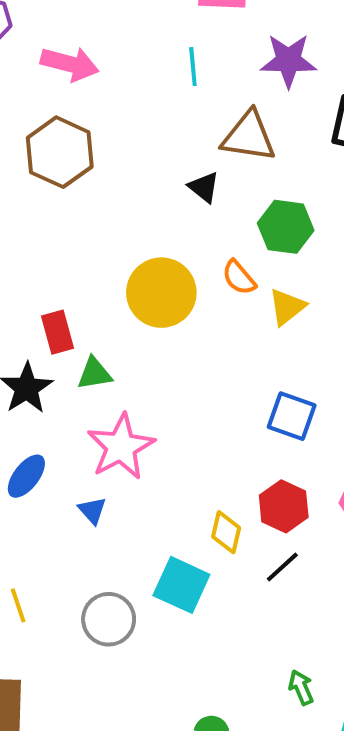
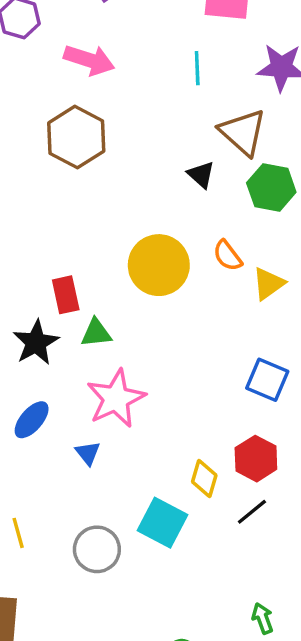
brown triangle: (249, 136) -> (243, 132), turned 30
green hexagon: (286, 227) -> (271, 188), moved

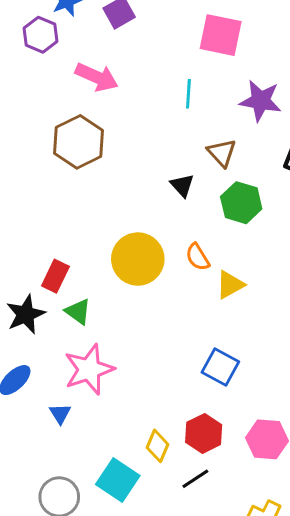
brown triangle: (243, 132) -> (222, 153), size x0.7
red rectangle: (66, 295) -> (55, 276), turned 32
green triangle: (96, 333) -> (78, 312), turned 36

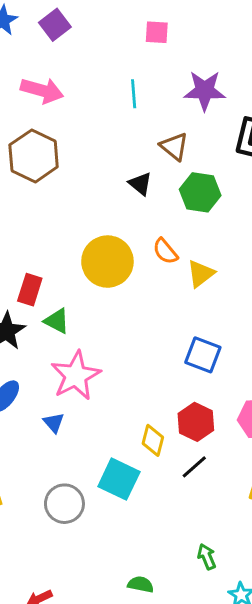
pink square: (221, 35) -> (157, 32), size x0.6

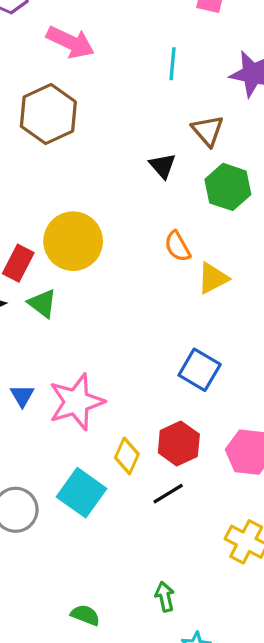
yellow circle: (107, 262) -> (73, 241), moved
pink star: (76, 376) -> (76, 402), moved
blue triangle: (54, 423) -> (22, 396), moved

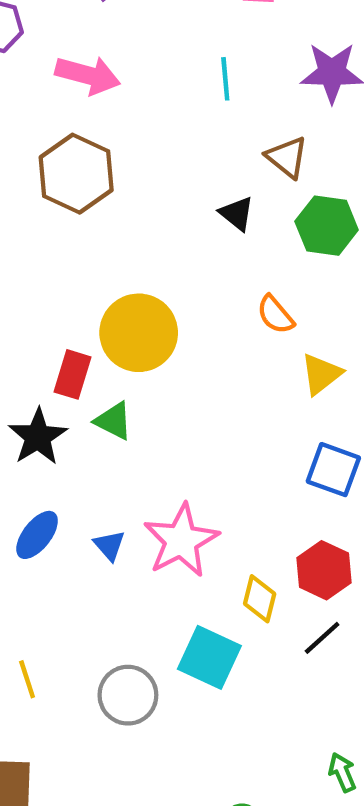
yellow triangle: (213, 278) -> (321, 374), moved

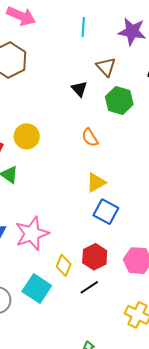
yellow circle: (139, 333) -> (27, 136), size x0.7
yellow triangle: (321, 374) -> (96, 182), moved

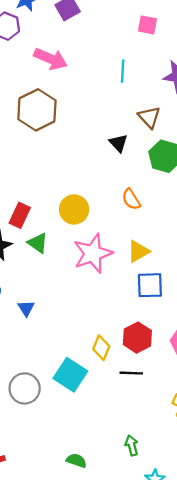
yellow circle: (27, 136) -> (74, 209), moved
blue square: (106, 212) -> (150, 285), turned -30
pink star: (32, 234) -> (93, 253), moved
black line: (89, 287) -> (131, 373), turned 36

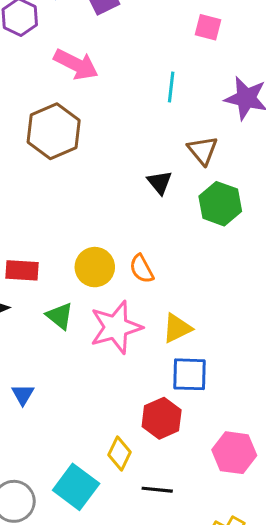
orange semicircle: (131, 199) -> (142, 269), moved
red rectangle: (20, 215) -> (22, 270), turned 65
green triangle: (38, 243) -> (60, 316), moved
red hexagon: (137, 338) -> (162, 418), moved

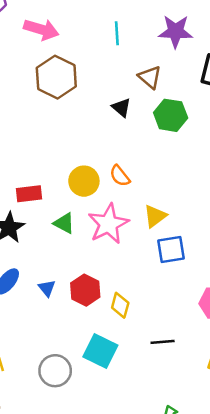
brown hexagon: (54, 131) -> (56, 77), moved
red hexagon: (162, 418) -> (85, 290), moved
yellow diamond: (119, 453) -> (120, 305), moved

